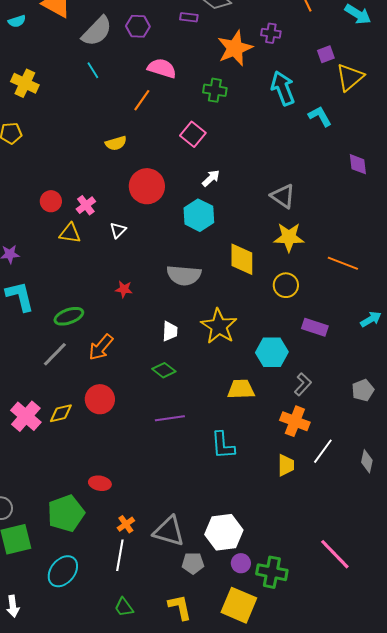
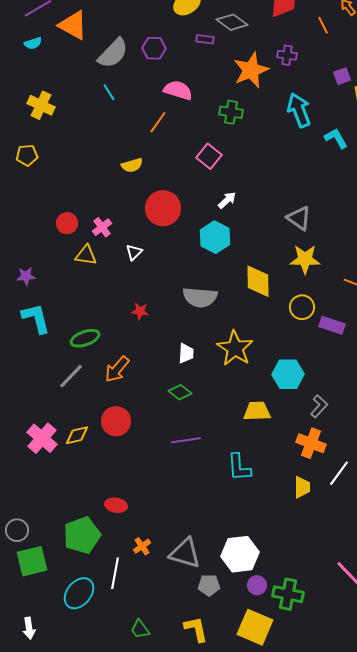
purple rectangle: (315, 327) -> (332, 325), moved
white line: (120, 555) -> (115, 573), moved

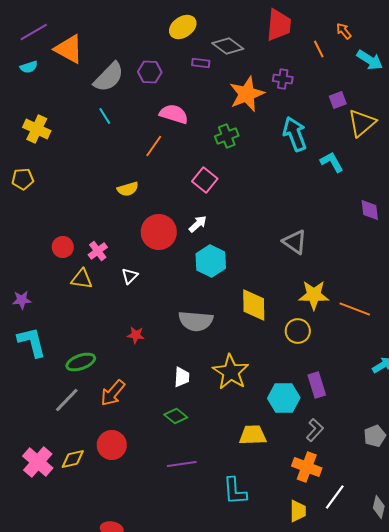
green cross: (231, 112) -> (227, 136), turned -30
white arrow: (227, 200) -> (198, 224), moved
yellow star: (305, 259) -> (314, 295), moved
purple rectangle: (332, 325) -> (317, 385), moved, turned 55

